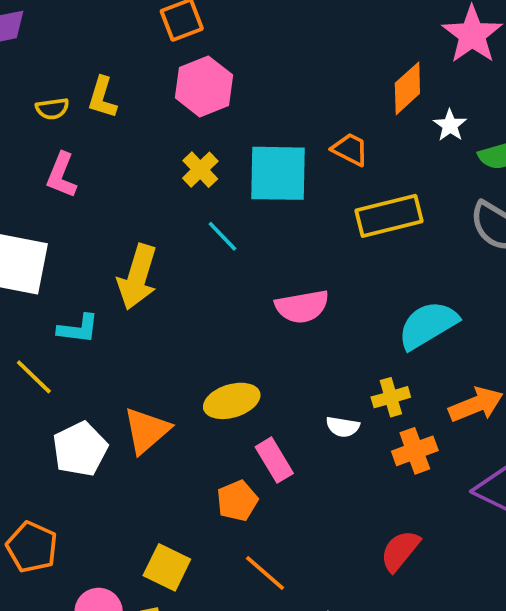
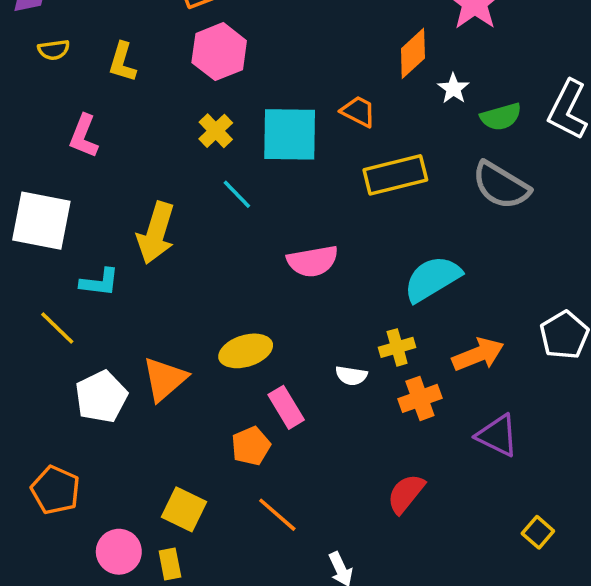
yellow semicircle: (52, 109) -> (54, 50), moved

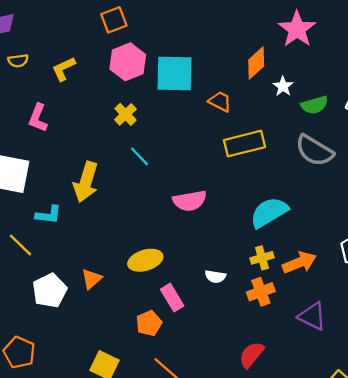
yellow L-shape: (122, 62) -> (64, 69), turned 48
cyan square: (290, 134) -> (174, 74), moved
yellow cross: (397, 347) -> (262, 258), moved
orange triangle: (165, 379) -> (92, 279), size x0.7

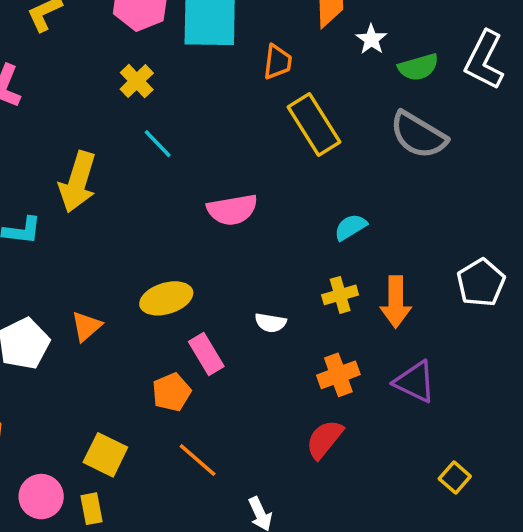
orange trapezoid: (220, 102) -> (278, 62), turned 70
yellow rectangle: (245, 144) -> (314, 125), turned 72
cyan semicircle: (269, 212) -> (351, 227), size x0.6
orange arrow: (299, 263) -> (396, 302), turned 112
orange cross: (261, 292) -> (338, 375), moved

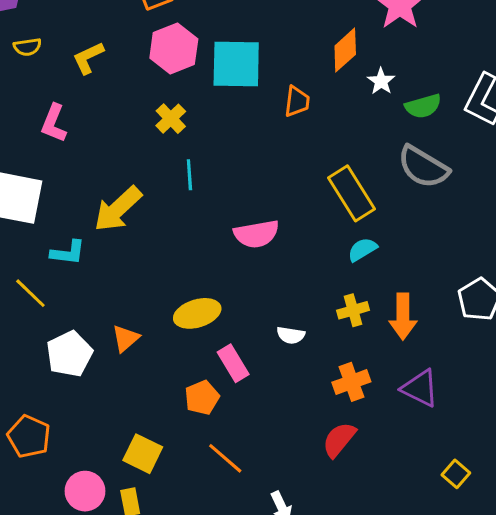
yellow rectangle: (314, 125) -> (351, 193), moved
cyan line: (158, 144) -> (189, 175), turned 40
yellow arrow: (78, 182) -> (118, 209), turned 30

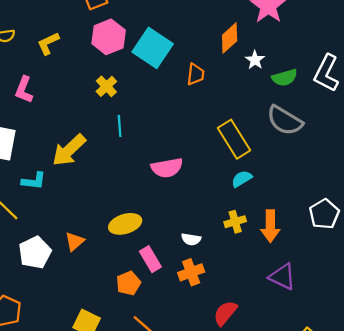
cyan square: (236, 64) -> (153, 48), turned 33
orange cross: (351, 382) -> (191, 272), moved

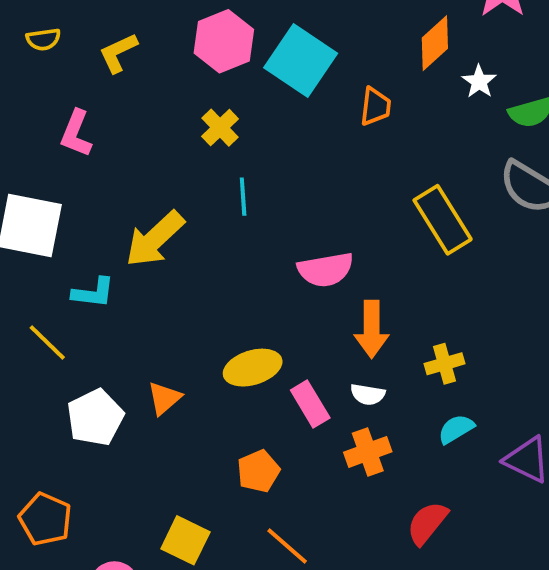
cyan semicircle: (242, 179) -> (456, 429), moved
orange arrow: (270, 226) -> (372, 329), moved
pink rectangle: (150, 259) -> (310, 404), moved

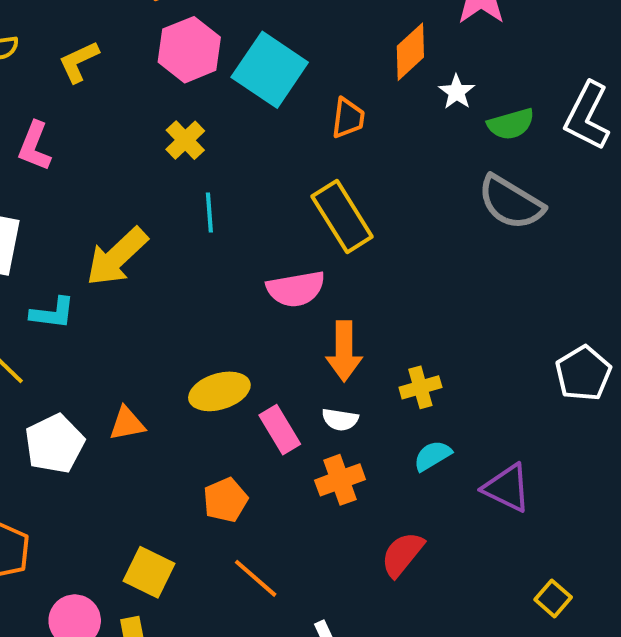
yellow rectangle: (443, 220) -> (342, 217), moved
orange triangle: (164, 398) -> (127, 424), turned 30

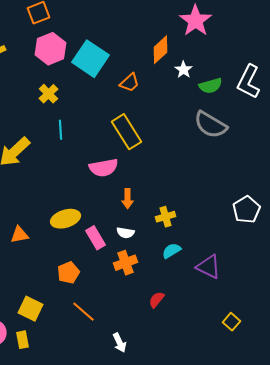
orange trapezoid: (348, 118) -> (130, 83), turned 40
orange arrow: (344, 351) -> (128, 199), size x0.7
red semicircle: (402, 554) -> (156, 300), size x0.7

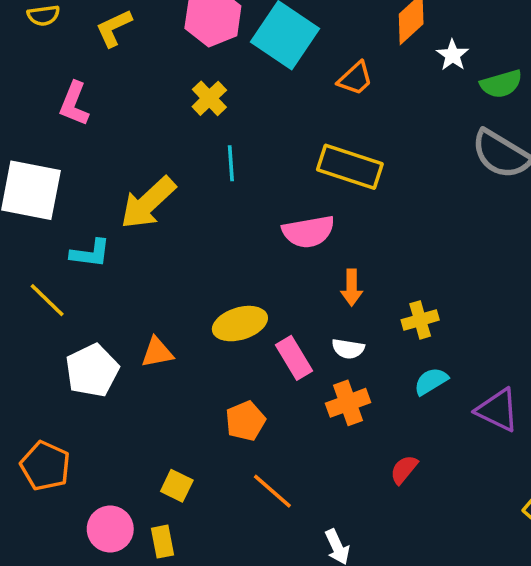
yellow rectangle: (126, 132) -> (350, 167), turned -40
yellow square: (30, 309) -> (177, 486), size x0.7

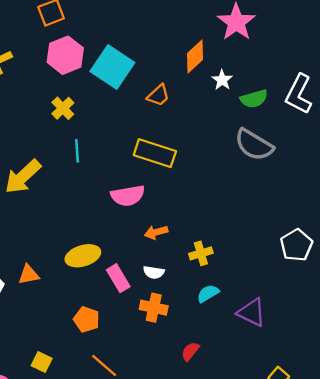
orange arrow: (352, 288) -> (156, 232), turned 75
orange cross: (348, 403) -> (154, 308), turned 32
orange pentagon: (245, 421) -> (86, 319), turned -30

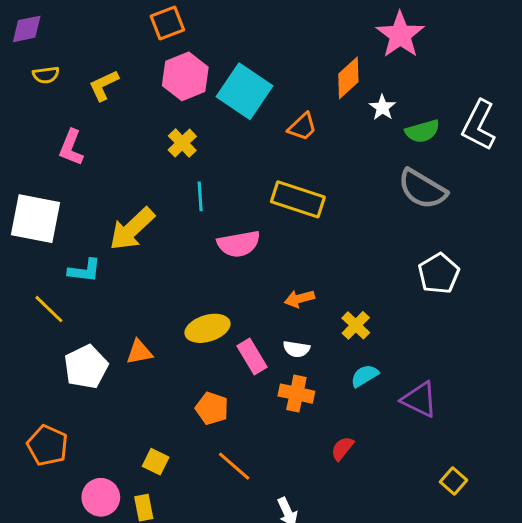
pink semicircle: (128, 196) -> (239, 244), moved
white pentagon: (296, 245) -> (439, 273), moved
yellow cross: (201, 253) -> (356, 325), turned -30

